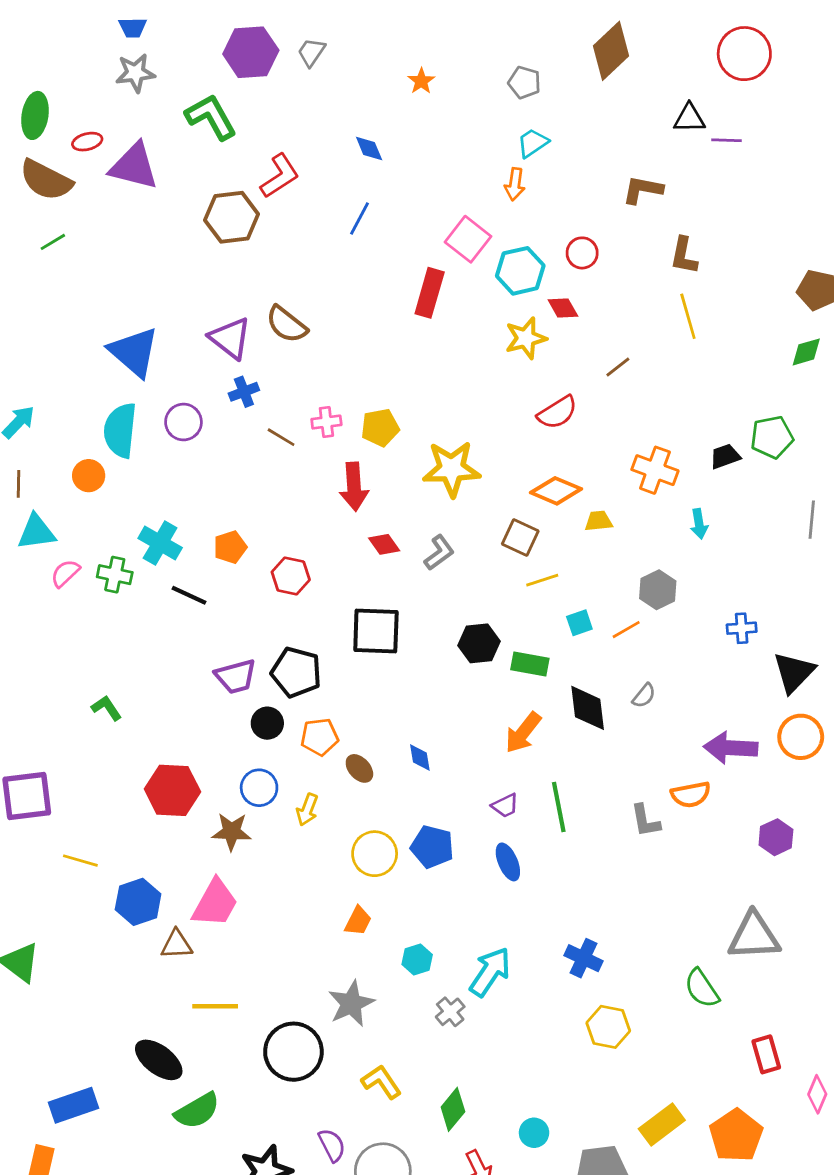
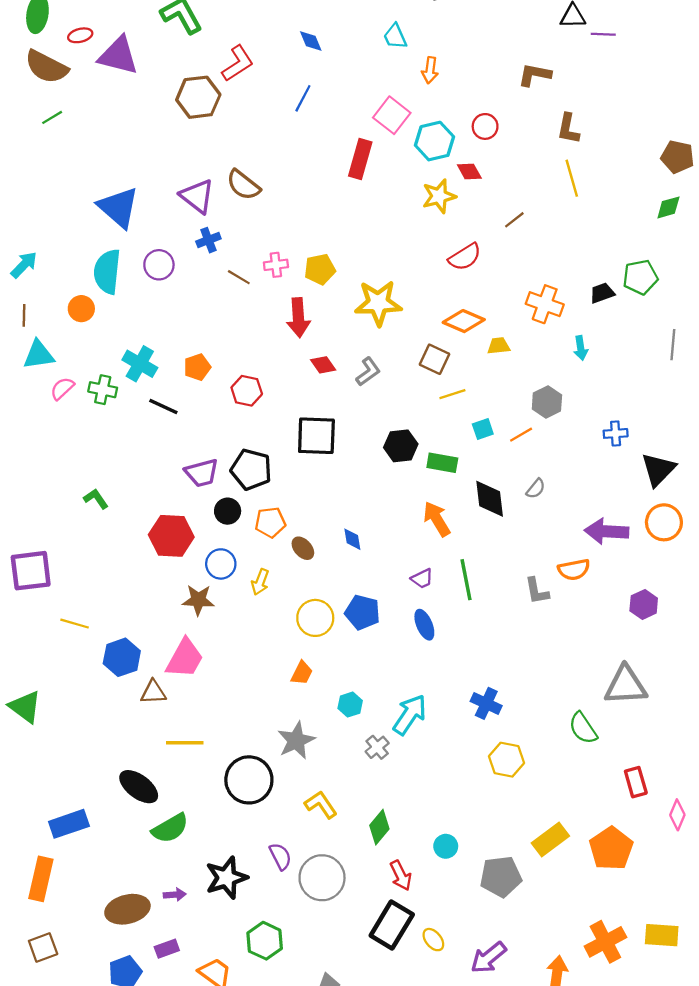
cyan trapezoid: (533, 143) -> (395, 36), moved, turned -80
orange arrow: (523, 733) -> (437, 519), turned 111
red hexagon: (172, 790) -> (171, 536), moved

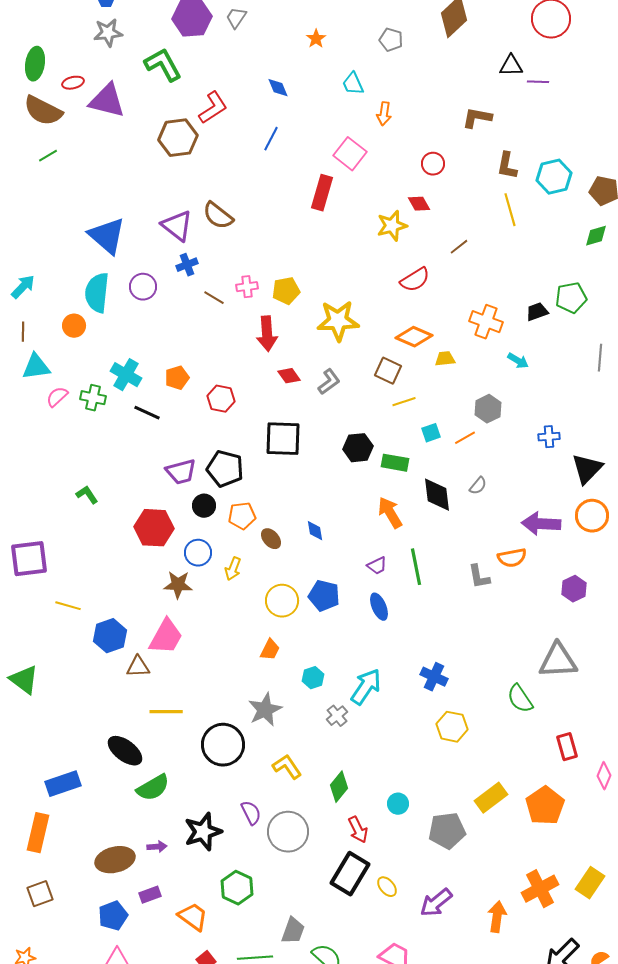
cyan hexagon: (434, 141) -> (554, 177), moved
cyan arrow: (581, 348) -> (518, 361), turned -50
yellow rectangle: (662, 935) -> (590, 883), turned -60

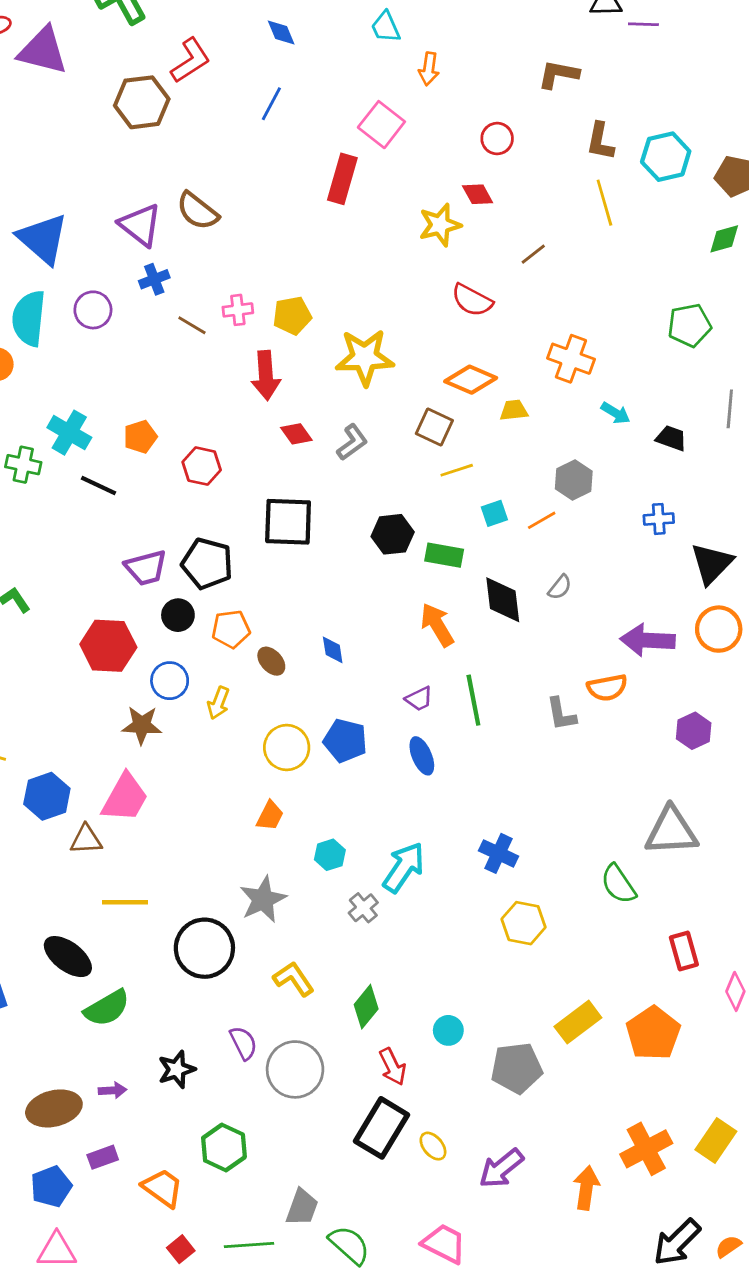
red semicircle: (415, 280) -> (472, 300), turned 60
black trapezoid: (537, 312) -> (671, 438), moved, turned 40
black star: (203, 832) -> (177, 1069), size x0.7

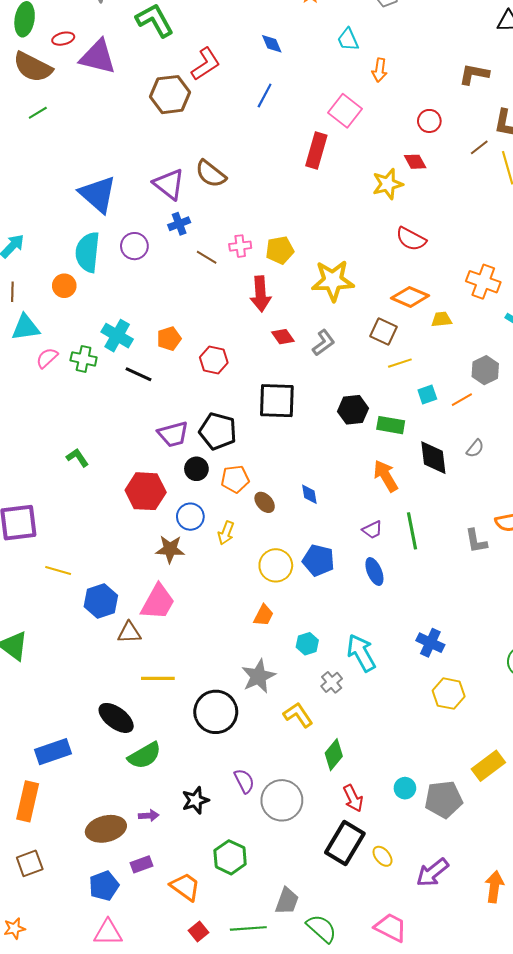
brown line: (533, 254) -> (479, 147), moved
cyan arrow: (404, 867) -> (361, 653), turned -63
yellow L-shape: (294, 979) -> (298, 715), moved
cyan circle: (448, 1030) -> (405, 788), moved

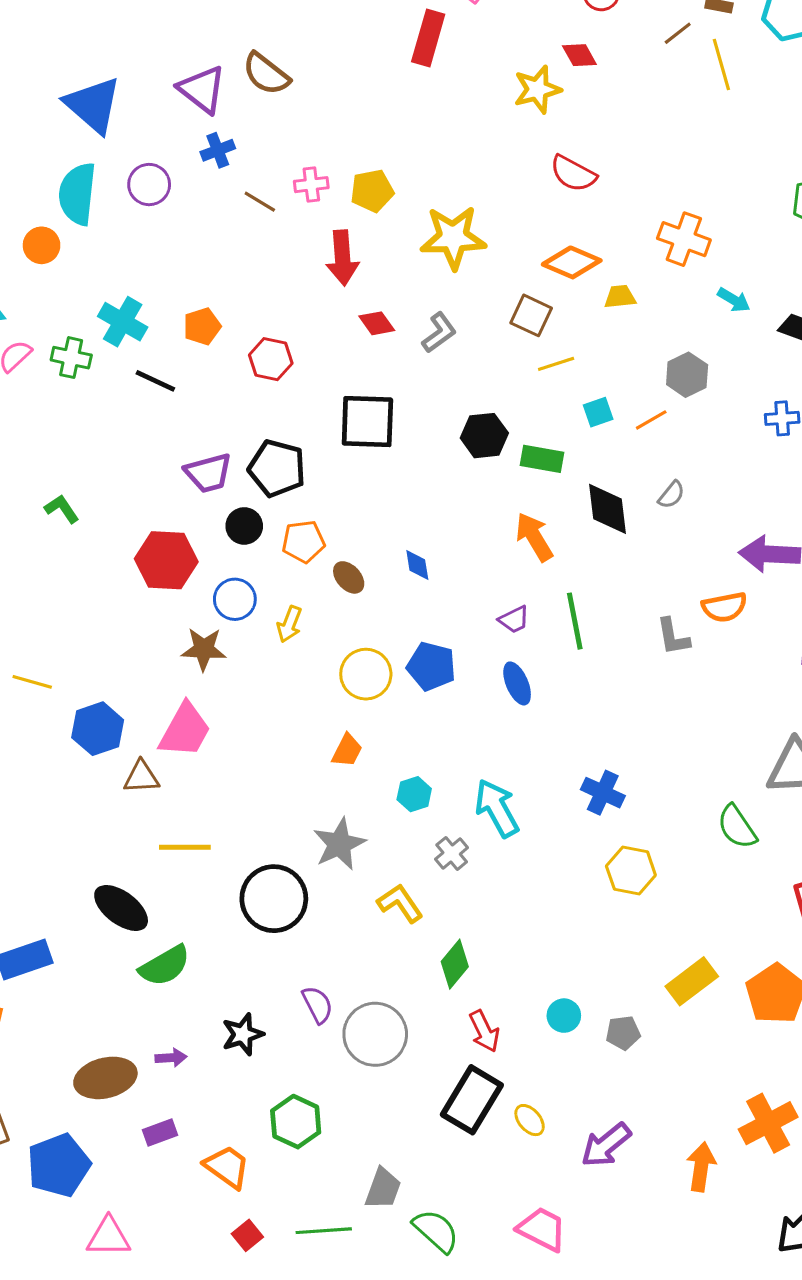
gray pentagon: (444, 799) -> (623, 1033), size x0.6
blue pentagon: (104, 886) -> (59, 1165), moved, size x1.4

